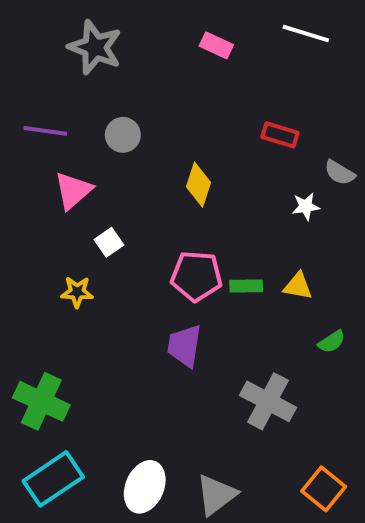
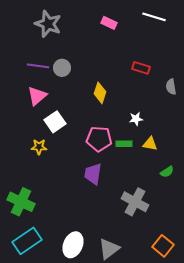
purple line: (45, 131) -> (38, 66), moved
gray semicircle: (340, 173) -> (171, 87), turned 49
white star: (306, 206) -> (136, 119), moved
white square: (109, 242) -> (55, 122), size x1.5

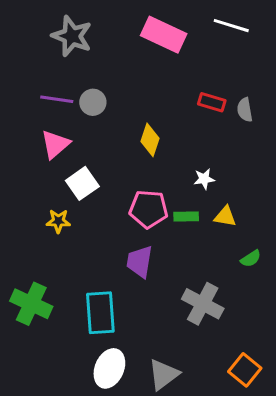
pink rectangle: (109, 23) -> (164, 35), size x1.8
gray semicircle: (171, 87) -> (245, 110), moved
cyan rectangle: (27, 241) -> (100, 313), moved, turned -60

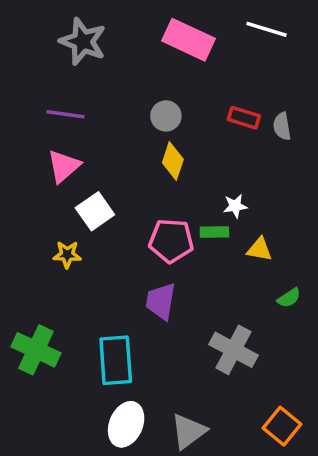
gray circle: (93, 102) -> (166, 116), moved
green rectangle: (186, 217) -> (214, 232), moved

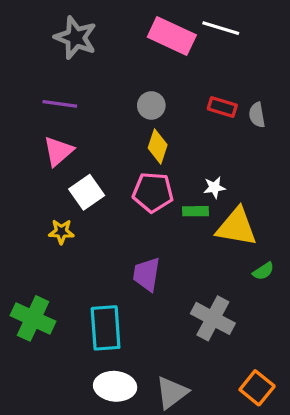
white line: (266, 29) -> (221, 28), moved
pink pentagon: (171, 241) -> (153, 192), moved
yellow triangle: (259, 249) -> (237, 227), size x1.8
white ellipse: (126, 424) -> (115, 386), turned 72

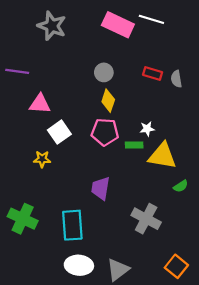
purple line: (60, 104) -> (17, 71), moved
pink triangle: (58, 151) -> (40, 104), turned 45

